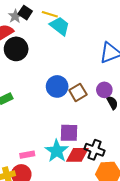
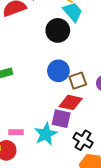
black circle: (16, 49) -> (58, 30), moved
red diamond: (77, 155) -> (71, 102), moved

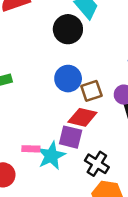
pink rectangle: (16, 132) -> (31, 149), moved

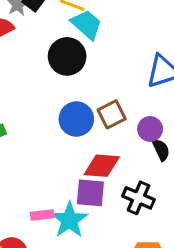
brown square: (91, 91) -> (112, 114), moved
black cross: (97, 164) -> (138, 198), moved

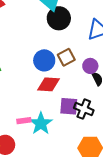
black circle: (67, 56) -> (59, 18), moved
red diamond: (102, 166) -> (48, 84), moved
purple square: (90, 193) -> (69, 106), moved

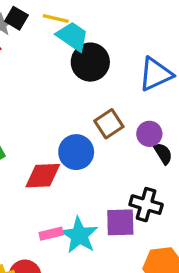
blue circle: (44, 60) -> (76, 152), moved
red diamond: (48, 84) -> (43, 176), moved
purple square: (69, 106) -> (120, 222), moved

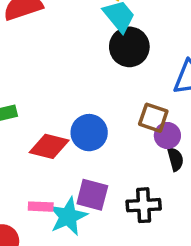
brown square: (109, 124) -> (153, 118), moved, turned 36
black cross: (146, 205) -> (144, 205), turned -36
purple square: (120, 222) -> (92, 195), moved

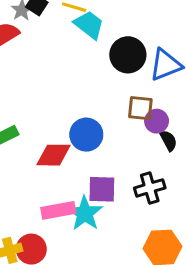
black circle: (129, 47) -> (128, 55), moved
pink rectangle: (41, 207) -> (58, 210), size x1.5

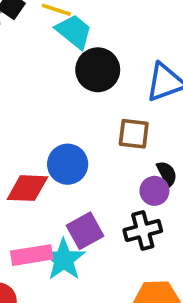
black circle: (128, 55) -> (98, 70), moved
purple circle: (157, 121) -> (154, 191), moved
purple square: (102, 189) -> (85, 231), turned -32

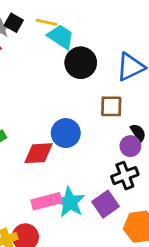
purple square: (85, 231) -> (106, 204), moved

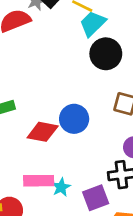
cyan trapezoid: (61, 37) -> (93, 24), turned -92
cyan star: (70, 202) -> (61, 187), size x0.6

